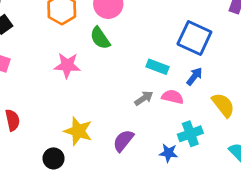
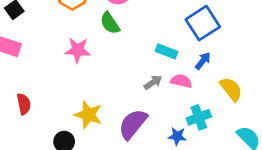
blue square: (194, 38) -> (203, 23), turned 32
purple semicircle: (123, 141) -> (133, 124), size x1.4

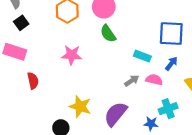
green semicircle: (110, 23) -> (108, 34), moved
blue square: (203, 23) -> (171, 34), turned 36
red semicircle: (24, 104) -> (33, 81), moved

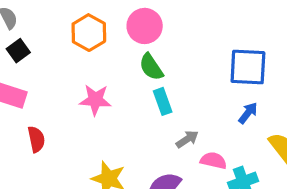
cyan rectangle: (142, 56) -> (163, 101), moved, turned 49
pink semicircle: (154, 80) -> (213, 161), moved

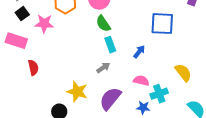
pink star: (95, 100) -> (44, 24), moved
blue arrow: (248, 113) -> (139, 52), moved
gray arrow: (187, 139) -> (103, 68), moved

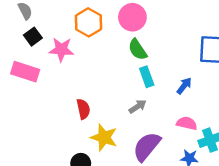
red semicircle: (33, 68) -> (83, 109), moved

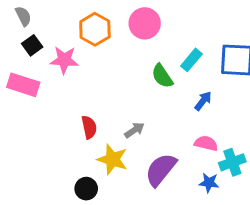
green semicircle: (138, 50) -> (162, 76), moved
cyan rectangle: (147, 77) -> (191, 60), moved, turned 60
gray arrow: (138, 106) -> (134, 130), moved

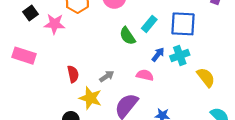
pink rectangle: (23, 85) -> (24, 56), moved
pink semicircle: (206, 143) -> (145, 75), moved
cyan cross: (232, 162) -> (180, 56), moved

